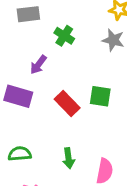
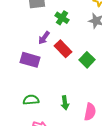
green square: (100, 96) -> (87, 60), turned 35
red rectangle: (67, 103) -> (63, 49), moved

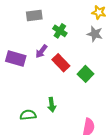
purple rectangle: (30, 60) -> (16, 59), moved
green arrow: (65, 103) -> (52, 105), moved

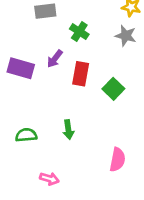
red rectangle: (61, 63) -> (81, 74), turned 54
green semicircle: (28, 115) -> (26, 135), moved

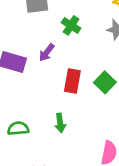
red rectangle: (81, 74) -> (72, 81), moved

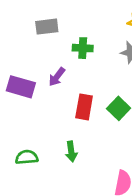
green cross: (71, 25) -> (83, 48), turned -30

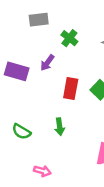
green cross: (83, 48) -> (69, 38), turned 35
green semicircle: (27, 157) -> (21, 132), turned -144

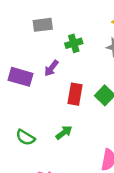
green cross: (69, 38) -> (74, 43), turned 35
green arrow: (60, 127) -> (64, 133), turned -119

